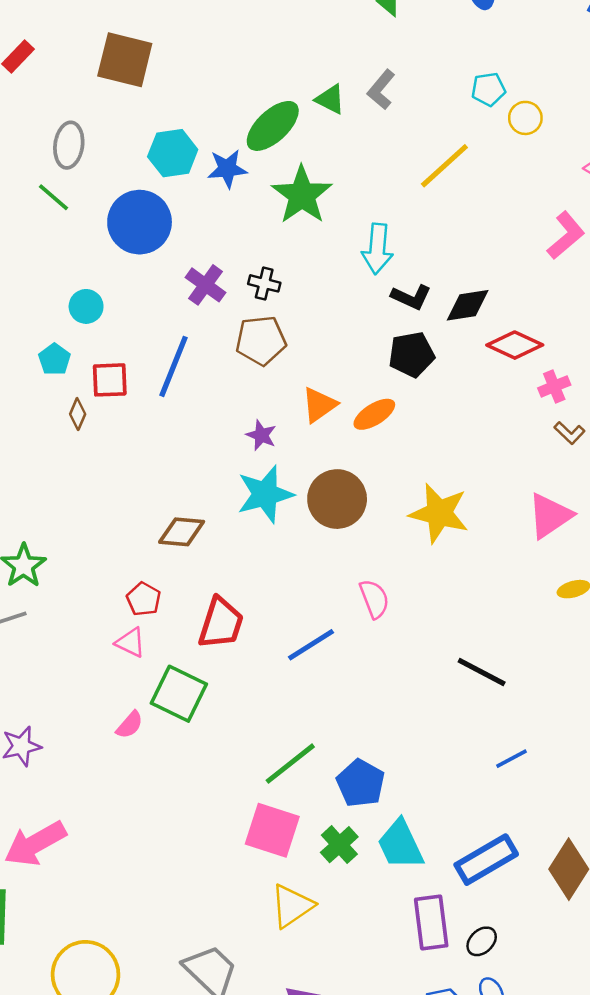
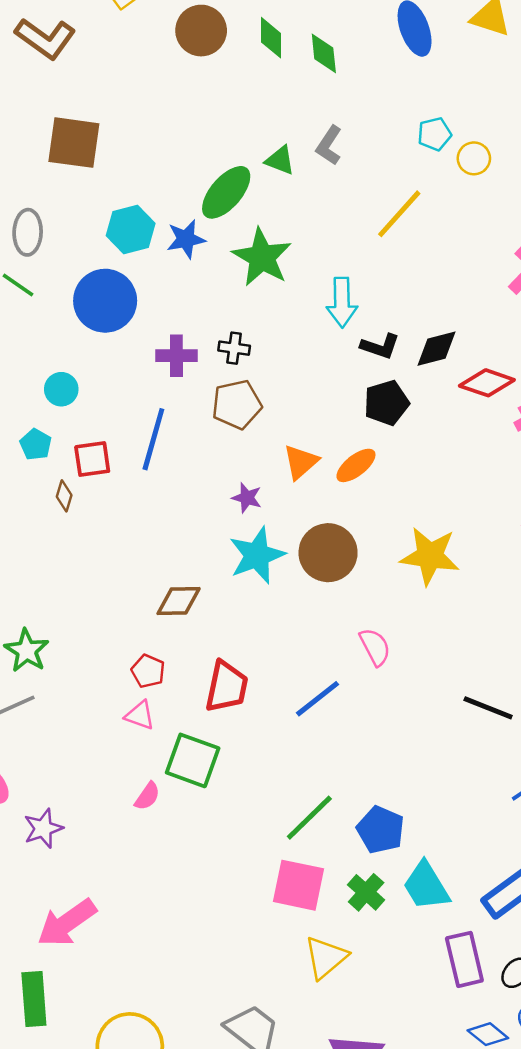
purple cross: (205, 285) -> (176, 356), turned -30

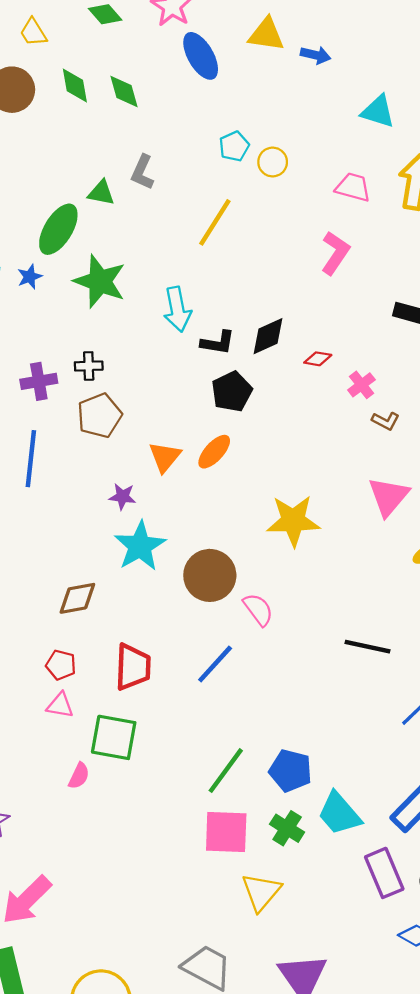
blue star: (186, 239) -> (30, 277), size x0.7
red diamond: (487, 383) -> (318, 359), size x0.6
brown circle: (328, 553) -> (210, 575), moved

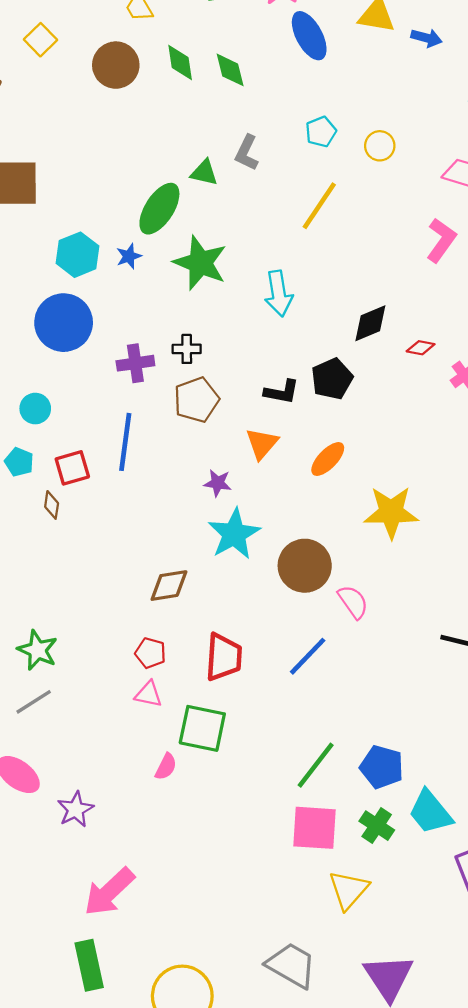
cyan pentagon: (234, 146) -> (321, 132), moved
black L-shape: (218, 343) -> (282, 392), moved
orange ellipse: (214, 452) -> (328, 459), moved

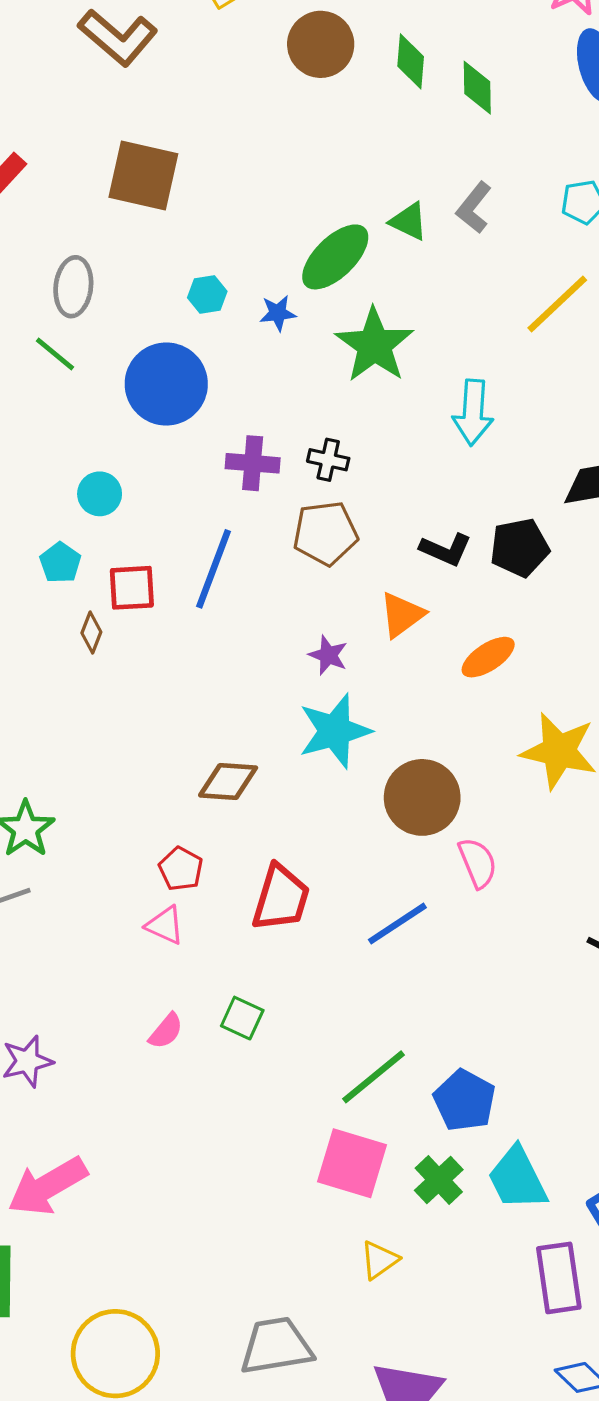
cyan hexagon: (78, 255) -> (207, 294), size x0.6
green square: (202, 728) -> (242, 1018), moved, size x0.6
yellow triangle: (349, 890) -> (379, 1260), size x0.7
gray trapezoid: (291, 965) -> (276, 1346), turned -52

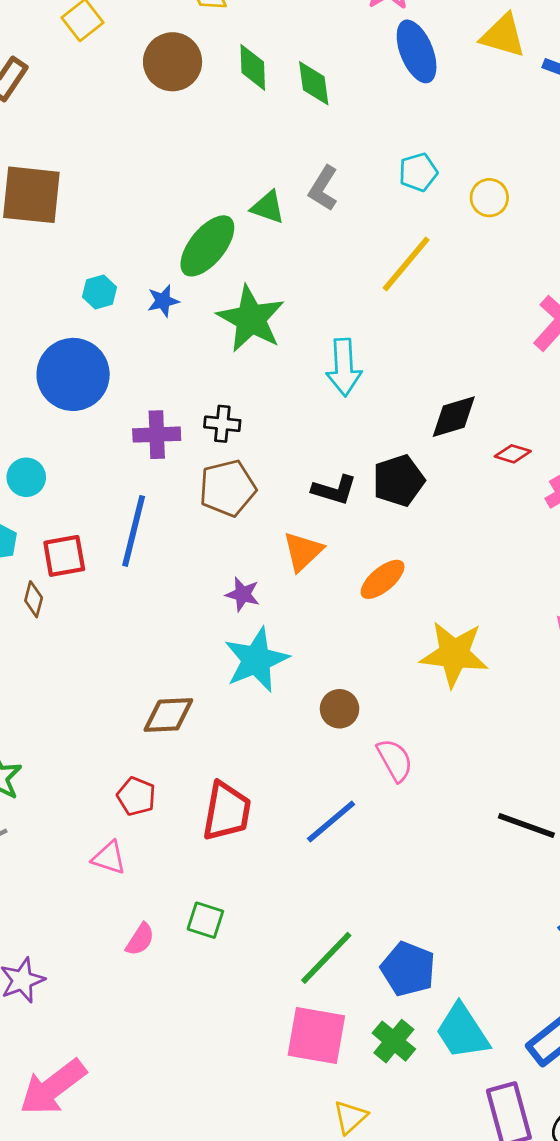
brown circle: (422, 797) -> (340, 709), size x0.6
pink triangle: (165, 925) -> (109, 858), moved

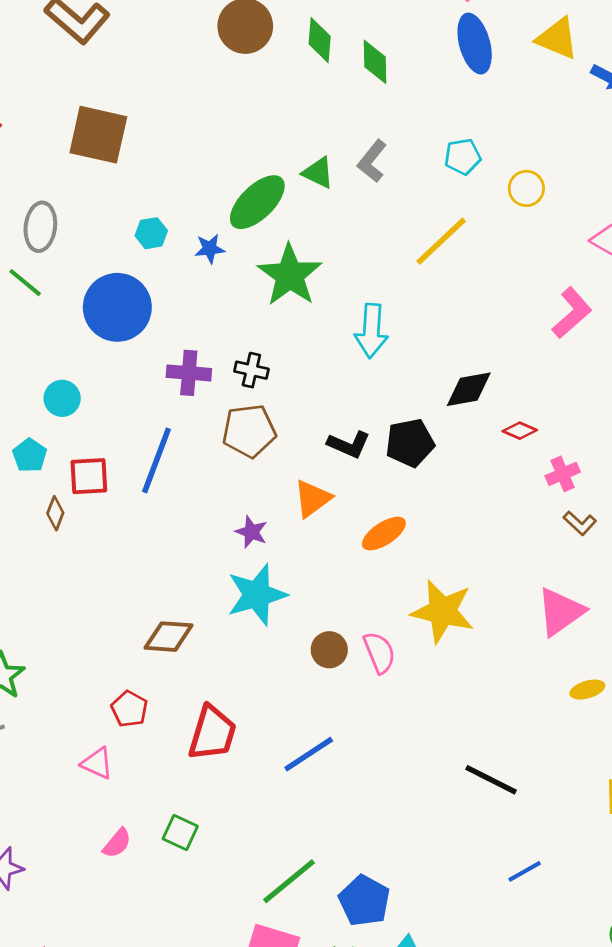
pink semicircle: (395, 760) -> (379, 653), moved

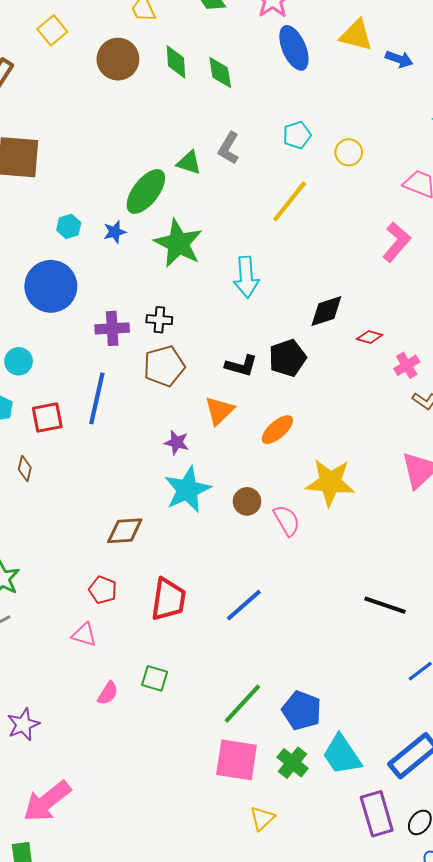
brown diamond: (55, 513) -> (25, 469), moved
brown circle: (329, 650) -> (247, 501), moved

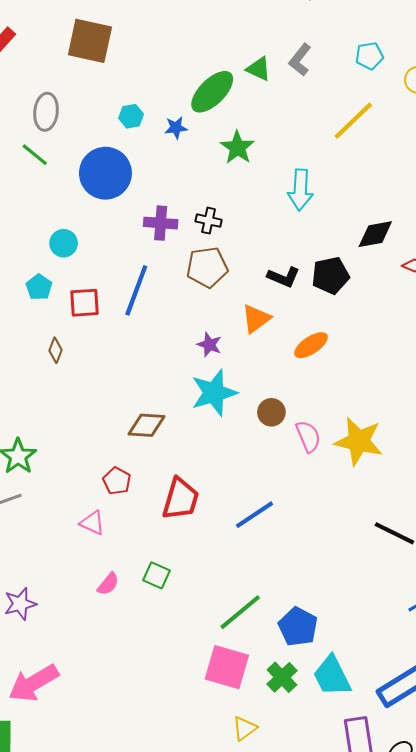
green star: (178, 243) -> (237, 148), size x0.7
yellow star: (330, 482) -> (359, 441), moved

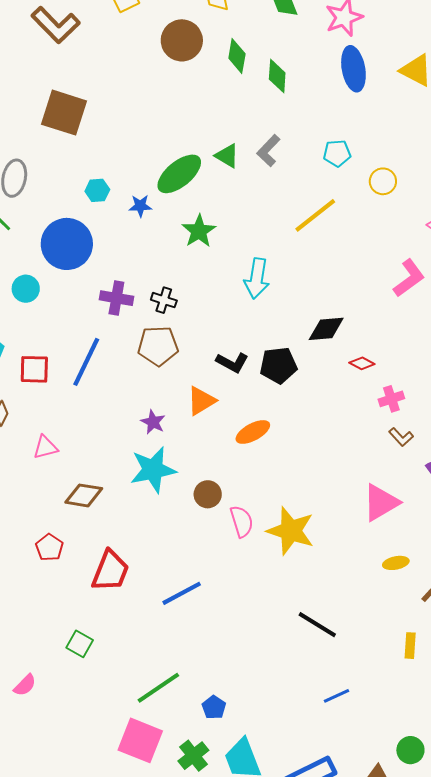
cyan circle: (64, 243) -> (26, 289), moved
pink triangle: (92, 523) -> (45, 447), moved, turned -44
pink semicircle: (108, 584) -> (25, 685), moved
blue pentagon: (298, 627) -> (214, 707), size x0.6

